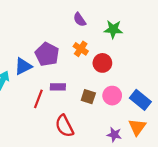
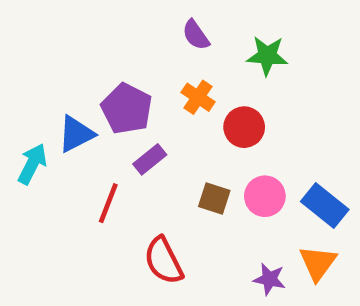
purple rectangle: (58, 87) -> (150, 159), moved, turned -40

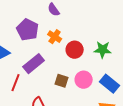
green star: (267, 56) -> (103, 50), moved
purple pentagon: (127, 109) -> (28, 30), moved
purple rectangle: (150, 159) -> (34, 64), size x1.5

